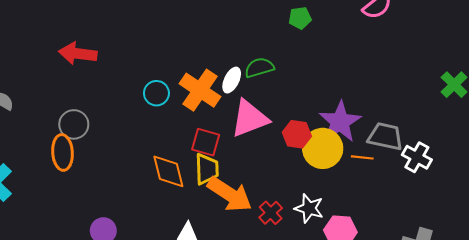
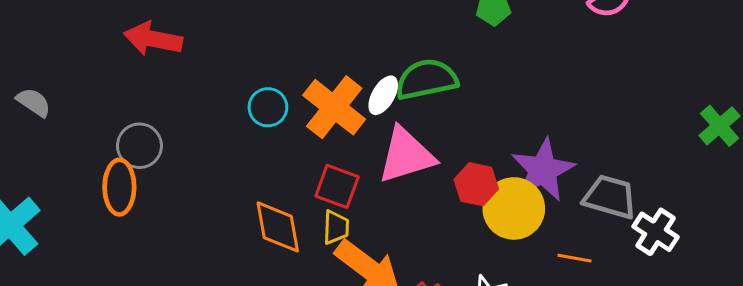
green semicircle: (259, 68) -> (426, 79), size x1.4
orange line: (362, 157) -> (575, 258), moved
yellow trapezoid: (207, 169) -> (336, 227), size x0.7

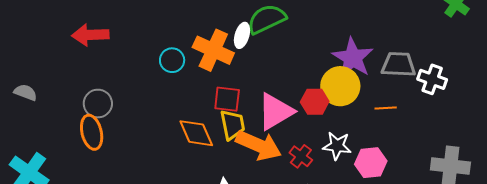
pink triangle: (406, 155) -> (275, 112), moved
red hexagon: (476, 184) -> (315, 102), moved
yellow trapezoid: (336, 227) -> (233, 125), size x1.4

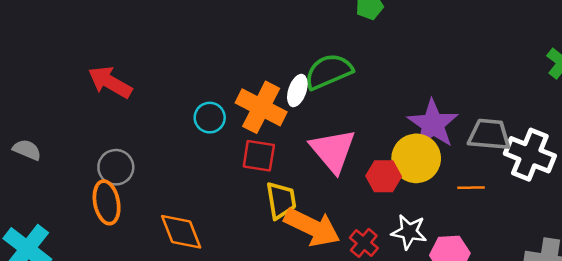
red arrow: (90, 35) -> (110, 82), turned 30
white cross: (432, 79) -> (530, 155), size x1.4
red square: (227, 99) -> (259, 156), moved
pink triangle: (275, 112) -> (333, 151), moved, turned -42
orange diamond: (196, 133) -> (181, 232), moved

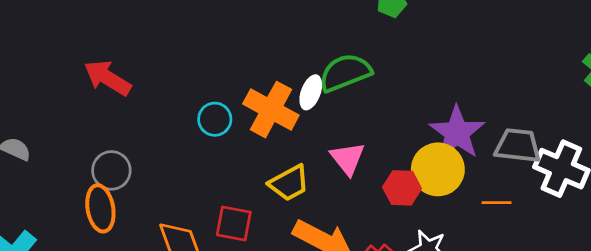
pink triangle: (333, 151) -> (348, 158), size x0.7
red square: (259, 156) -> (234, 223), moved
yellow trapezoid: (281, 200) -> (289, 183), moved, turned 69

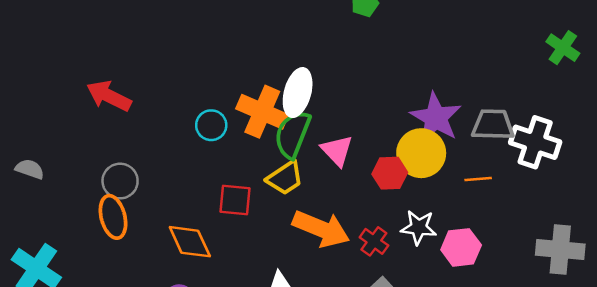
green semicircle: (345, 73) -> (292, 134), moved, turned -42
white ellipse: (311, 92) -> (298, 93), size x1.5
red square: (234, 223) -> (235, 200), moved

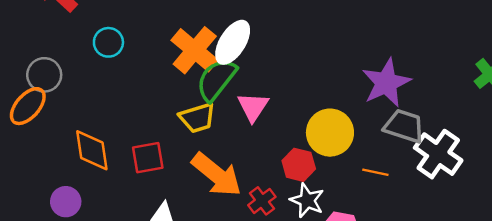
purple star: (436, 118) -> (386, 83), moved
cyan circle: (211, 125) -> (108, 42), moved
red hexagon: (390, 173) -> (299, 165), moved
red square: (235, 200) -> (148, 158), moved, turned -32
orange ellipse: (113, 217) -> (28, 106), turned 39

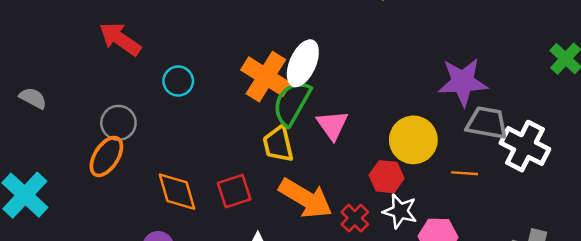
purple star: (386, 83) -> (463, 82), turned 30
yellow trapezoid: (197, 118) -> (278, 144), turned 102

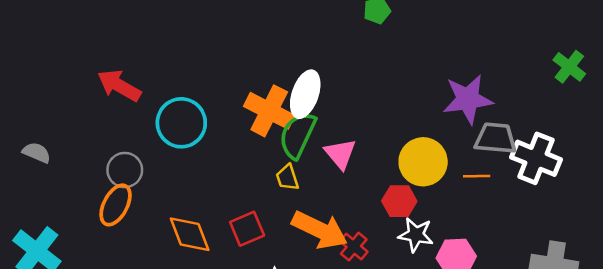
cyan circle: (178, 81) -> (181, 123), size x1.6
yellow trapezoid: (278, 144) -> (287, 177), size x0.7
orange line: (465, 173) -> (477, 176), moved
red cross: (355, 218) -> (354, 247), moved

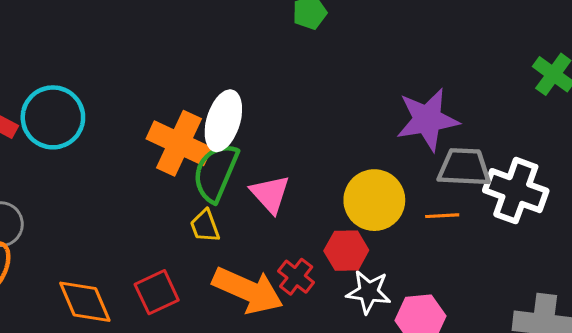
cyan circle: (181, 123) -> (53, 117), moved
red cross: (354, 247) -> (296, 277), moved

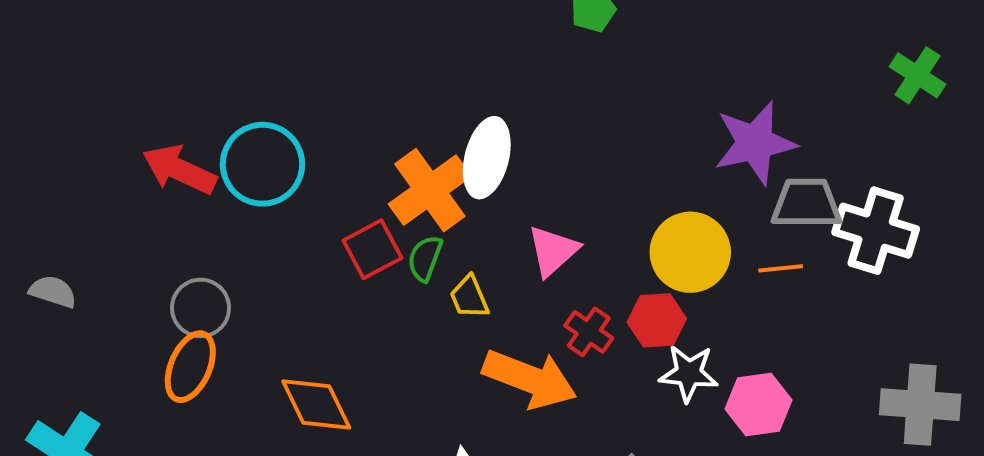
orange cross: (179, 143) -> (430, 190), turned 32
green semicircle: (216, 172) -> (425, 258), moved, size x0.6
pink triangle: (270, 194) -> (553, 251), turned 33
red cross: (296, 277) -> (589, 332), moved
red square: (157, 292) -> (373, 249), moved

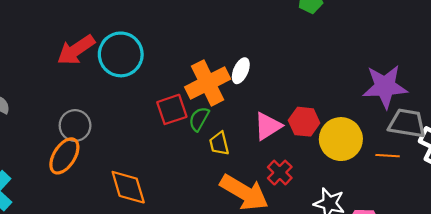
white ellipse: (487, 158) -> (241, 71), size x0.6
red arrow: (179, 170) -> (76, 50), turned -69
red hexagon: (657, 320) -> (304, 122), moved

